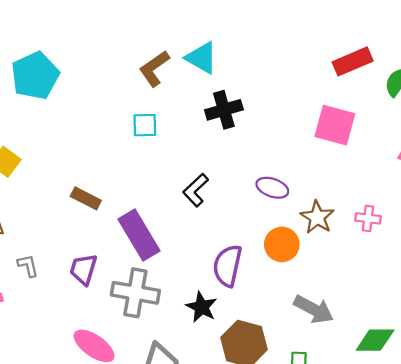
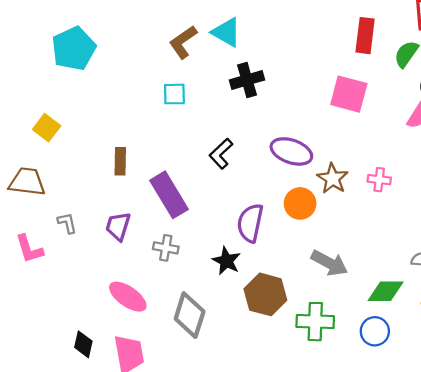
red rectangle: (353, 61) -> (365, 36), turned -60
purple ellipse: (272, 188) -> (291, 151), size x1.4
brown rectangle: (86, 198) -> (120, 161), turned 64
gray cross: (135, 293) -> (166, 248), size x0.6

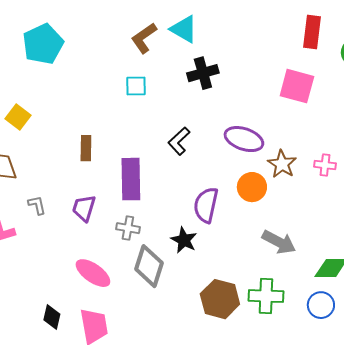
purple rectangle: (169, 195) -> (131, 179), turned 30
brown hexagon: (265, 294) -> (220, 299), moved
gray diamond: (190, 315) -> (149, 266), moved

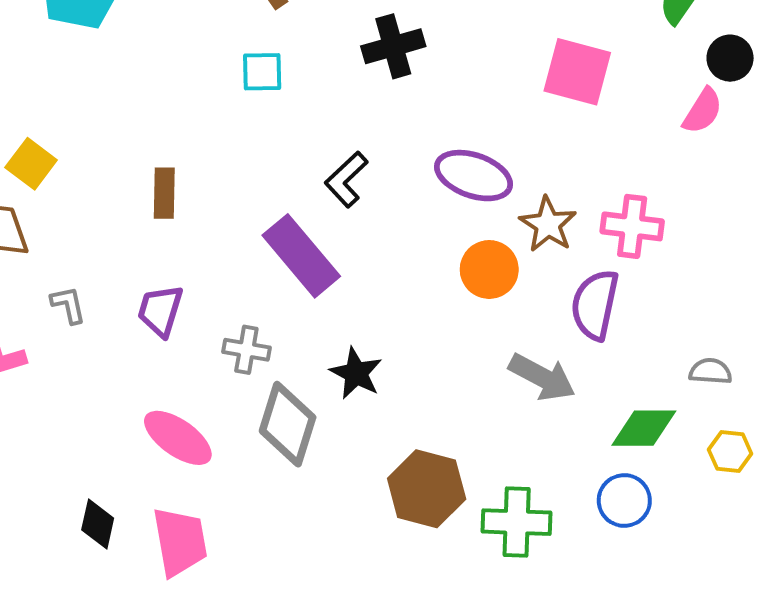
yellow square: (18, 117) -> (31, 164), moved
pink cross: (325, 165) -> (632, 226), size x1.4
purple rectangle: (131, 179) -> (301, 256), moved, turned -39
purple semicircle: (206, 205) -> (595, 305), moved
green cross: (266, 296) -> (517, 522), moved

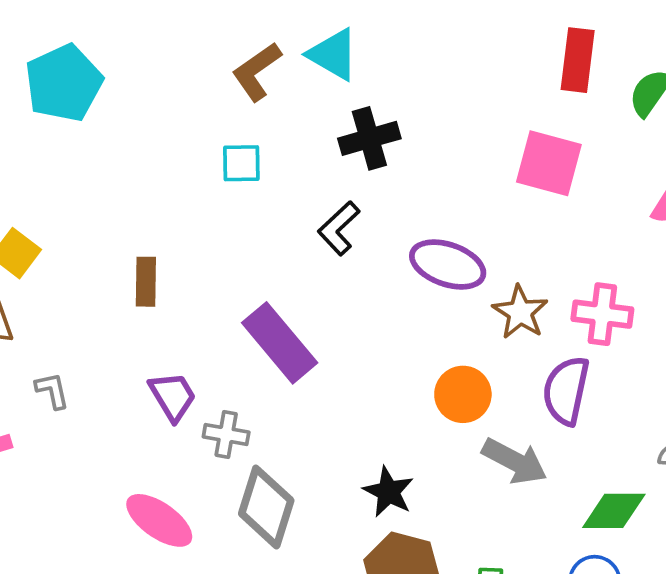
black L-shape: (346, 179) -> (339, 228), moved
orange circle: (489, 269) -> (463, 394), moved
purple trapezoid: (160, 311) -> (173, 396), moved, turned 132
black star: (356, 373) -> (388, 492), moved

